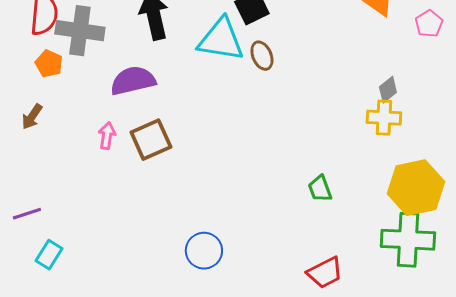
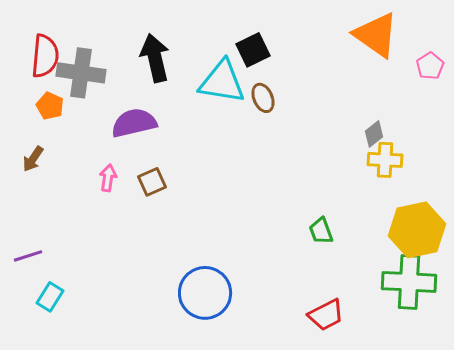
gray diamond: (388, 90) -> (374, 134), moved
brown square: (151, 140) -> (152, 182), size x0.7
blue circle: (204, 251) -> (205, 293), size x1.4

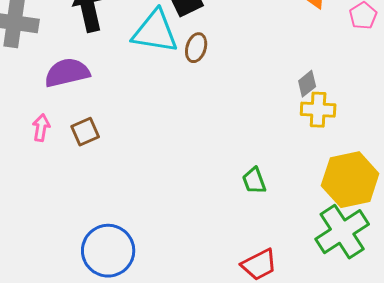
brown ellipse: (263, 98) -> (196, 48), turned 40
green cross: (409, 282) -> (342, 232), turned -36
blue circle: (205, 293) -> (108, 251), moved

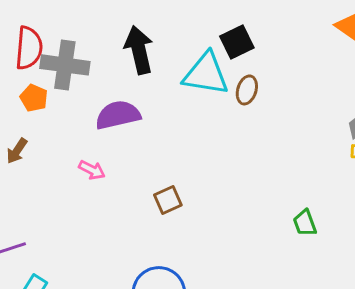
pink arrow: (41, 128) -> (92, 170), turned 108
brown square: (85, 132) -> (168, 200), moved

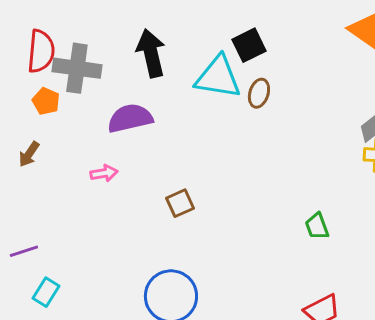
pink arrow: (92, 170) -> (104, 173), turned -36

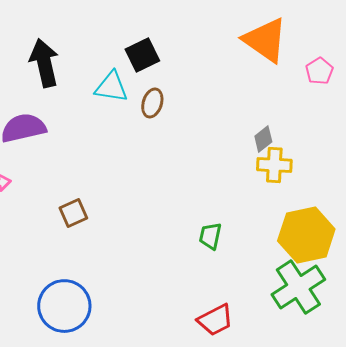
cyan triangle: (218, 77) -> (111, 87), size x0.7
green trapezoid: (317, 226) -> (210, 236), turned 32

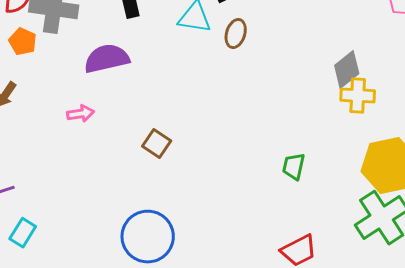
gray diamond: (263, 139) -> (347, 70), size x1.4
brown square: (73, 213) -> (157, 144), turned -32

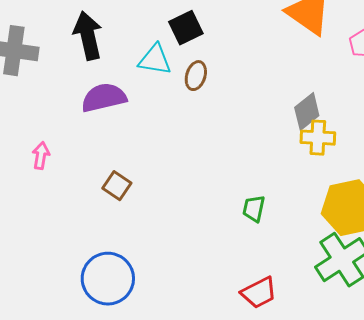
purple semicircle: (107, 59) -> (104, 98), moved
pink arrow: (81, 114) -> (41, 156), turned -72

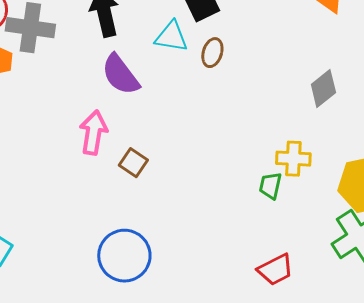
purple semicircle: (104, 98) -> (120, 75), turned -114
yellow cross: (318, 138) -> (293, 159), moved
pink arrow: (41, 156) -> (93, 133), moved, size x1.6

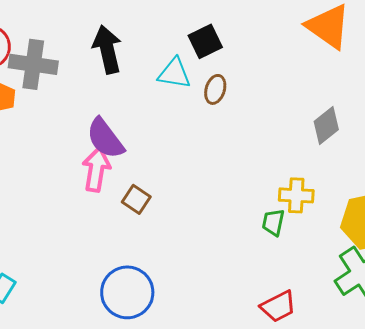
purple semicircle: (120, 75) -> (105, 138), moved

